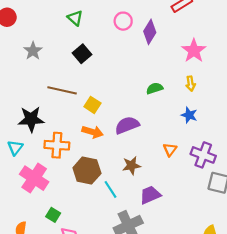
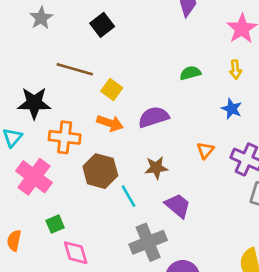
purple trapezoid: (150, 195) -> (178, 206), turned 60
green square: (53, 215) -> (55, 224), turned 32

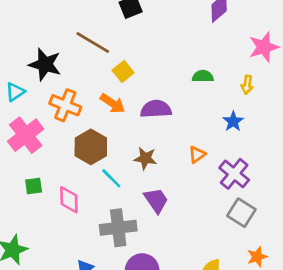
cyan line: (128, 196) -> (111, 178), turned -30
pink diamond: (76, 253) -> (69, 200), moved

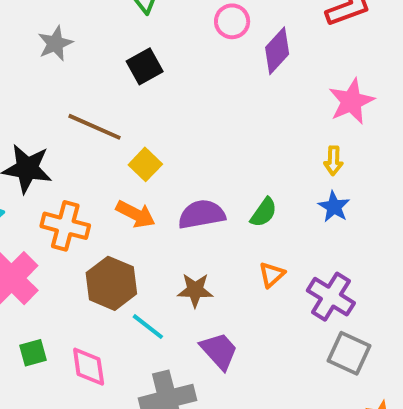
green semicircle: (203, 76) -> (264, 212), moved, turned 132
blue star: (233, 121) -> (334, 207), moved

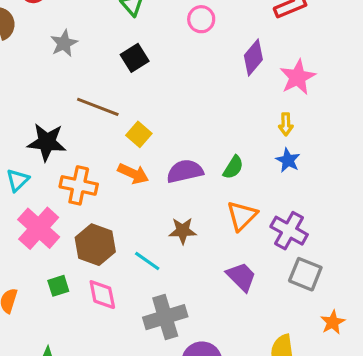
purple diamond: (277, 51) -> (253, 58), moved
orange triangle: (272, 275) -> (242, 216), size x1.5
brown hexagon: (111, 283) -> (95, 245), moved
purple trapezoid: (219, 351) -> (241, 277), moved

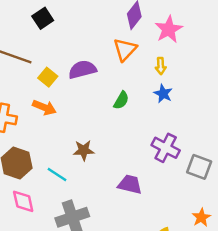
purple semicircle: (185, 171) -> (82, 70), moved
orange triangle: (242, 216) -> (125, 49), moved
gray square: (305, 274) -> (199, 167), moved
purple trapezoid: (241, 277) -> (130, 184), turned -30

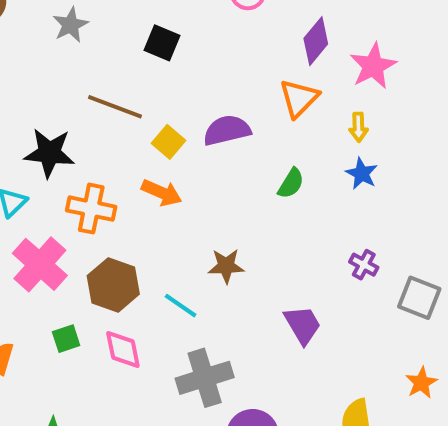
black square: (43, 18) -> (162, 43), turned -35
purple cross: (166, 148) -> (364, 265), size x0.6
purple trapezoid: (130, 184) -> (303, 325), turned 45

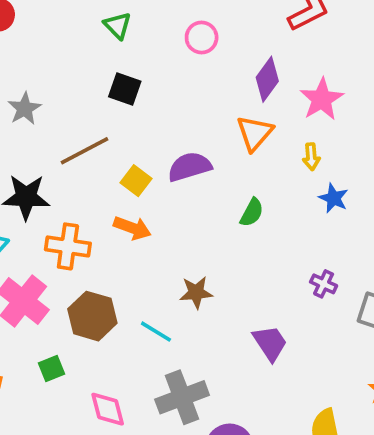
gray star: (70, 25) -> (25, 109), moved
brown line: (115, 107) -> (85, 151), turned -45
blue star: (362, 174) -> (334, 198), moved
pink diamond: (123, 349) -> (108, 409), moved

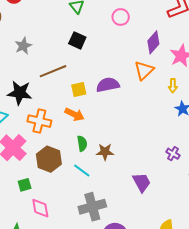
yellow square: (136, 181) -> (79, 89), turned 35
green semicircle: (252, 212) -> (82, 144), moved, turned -42
pink diamond: (108, 409) -> (40, 208), moved

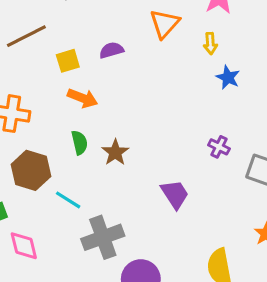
purple semicircle: (108, 85) -> (111, 50), size x0.7
orange arrow: (74, 114) -> (83, 98), moved
brown star: (105, 152) -> (115, 152), turned -30
cyan line: (82, 171) -> (68, 200), moved

